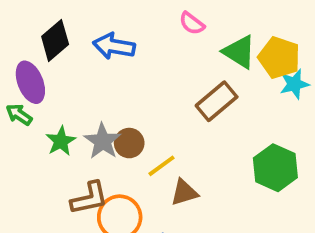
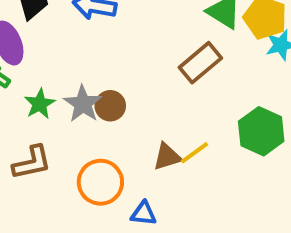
yellow line: (161, 166) -> (195, 153), moved
brown L-shape: (89, 198) -> (32, 163), moved

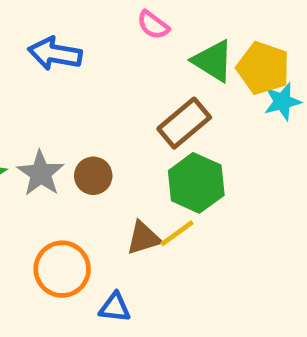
brown circle: (110, 106) -> (93, 176), moved
green hexagon: (261, 131) -> (196, 183), moved

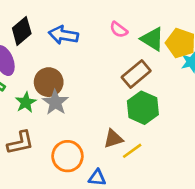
pink semicircle: (153, 25) -> (119, 30), moved
brown circle: (93, 176) -> (49, 82), moved, size x1.4
yellow line: (177, 233) -> (132, 151), moved

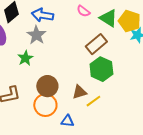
brown circle: (49, 82) -> (47, 86), moved
green star: (26, 102) -> (25, 58), moved
gray star: (55, 102) -> (36, 35), moved

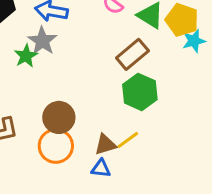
green star: (25, 58) -> (26, 56), moved
brown triangle: (79, 92) -> (105, 144), moved
blue triangle: (67, 121) -> (101, 168), moved

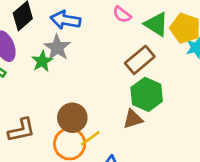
yellow line: (128, 140) -> (90, 138), moved
brown triangle: (105, 144) -> (133, 119), moved

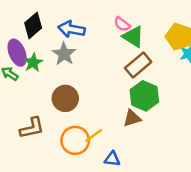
green triangle: (156, 24) -> (133, 37), moved
green star: (42, 61) -> (33, 63), moved
brown circle: (72, 118) -> (65, 98), moved

